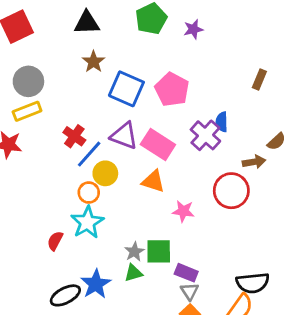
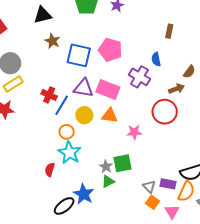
blue semicircle: (222, 122) -> (156, 59), moved
yellow circle: (105, 173) -> (84, 115), moved
purple rectangle: (186, 273) -> (168, 184), moved

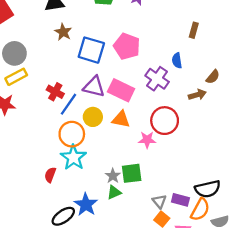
red circle: (165, 112) -> (165, 121), moved
orange circle: (67, 132) -> (72, 134), size x1.5

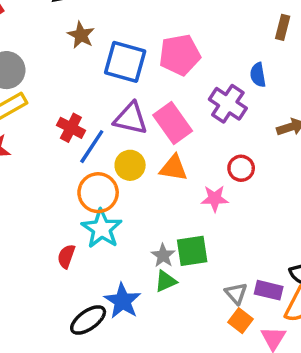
pink pentagon: (127, 46) -> (180, 55), turned -30
pink rectangle: (121, 90) -> (173, 123), turned 30
red circle: (165, 121) -> (241, 168), size x0.6

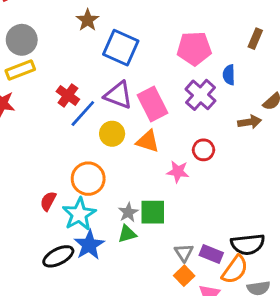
pink pentagon: (180, 55) -> (194, 49), moved
orange circle: (98, 193) -> (88, 179), moved
cyan star: (102, 229) -> (79, 214), moved

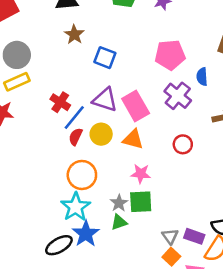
blue square: (121, 48) -> (105, 58), size x0.7
pink star: (178, 172) -> (141, 174), moved
red semicircle: (48, 201) -> (76, 137), moved

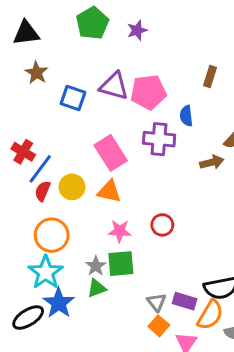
purple cross: (178, 96) -> (159, 139), turned -32
purple triangle: (105, 100) -> (114, 86), moved
red circle: (183, 144) -> (162, 225), moved

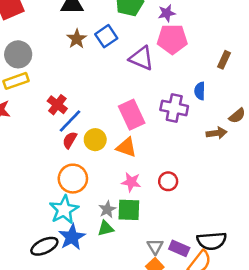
pink pentagon: (148, 92) -> (172, 39), moved
blue square: (73, 98) -> (106, 36), moved, turned 30

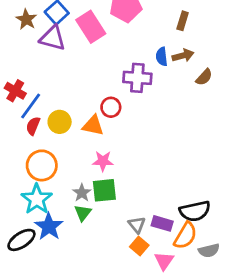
purple triangle: (141, 58) -> (53, 38), moved
pink rectangle: (132, 115) -> (91, 27), moved
brown arrow: (217, 133) -> (183, 56), moved
red circle: (168, 181) -> (111, 107), moved
green triangle: (106, 228) -> (83, 213), turned -30

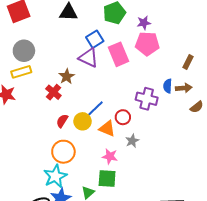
brown star: (26, 19) -> (67, 76), moved
blue line: (31, 106) -> (94, 110), moved
gray star: (82, 193) -> (132, 141), moved

